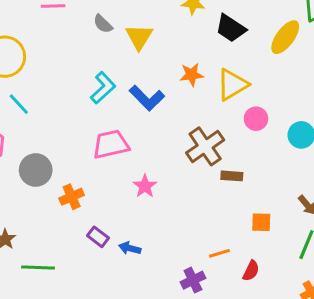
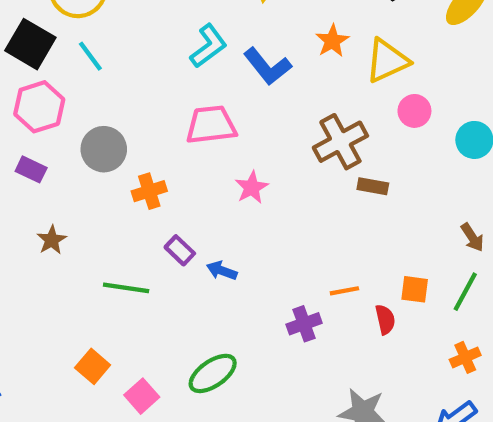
orange star: (192, 75) -> (332, 41), turned -30
orange square: (261, 222) -> (415, 289), moved
green line: (38, 267) -> (126, 288), moved
red semicircle: (251, 271) -> (385, 319), turned -45

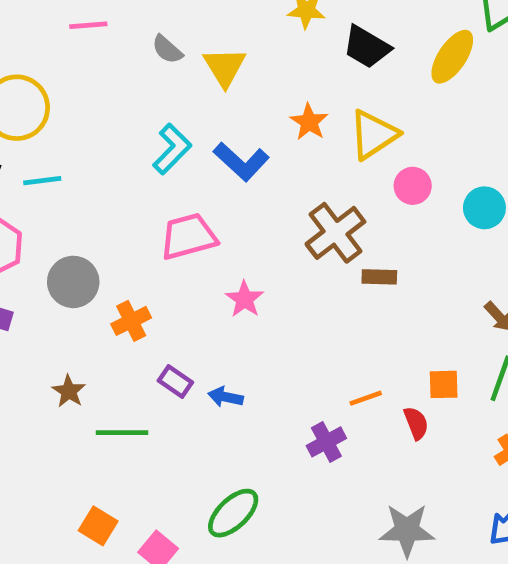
cyan line: (90, 56) -> (42, 181), turned -52
brown star: (52, 240) -> (69, 391), moved

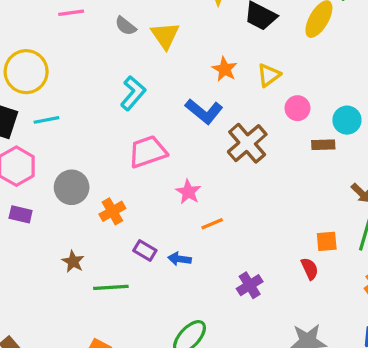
yellow triangle: (373, 135) -> (269, 75), size x0.7
blue L-shape: (241, 162) -> (204, 111), moved
brown rectangle: (379, 277) -> (323, 145), moved
orange line: (366, 398) -> (212, 224), moved

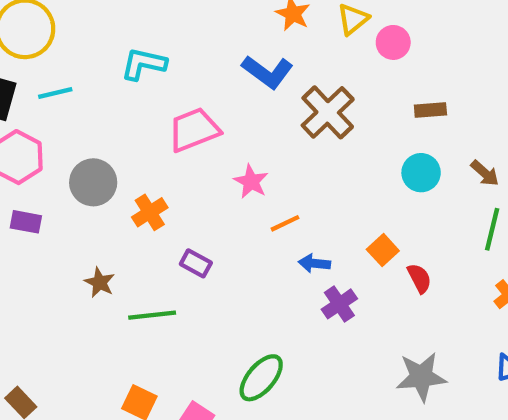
cyan L-shape: (133, 93) -> (144, 64), moved, turned -116
pink circle: (297, 108) -> (393, 42), moved
cyan circle: (347, 120) -> (421, 173), moved
orange square: (327, 241) -> (383, 250), moved, turned -35
blue arrow: (180, 259) -> (314, 263), moved

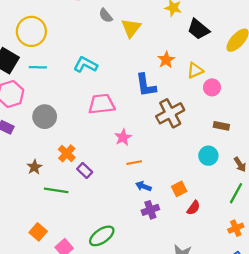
blue L-shape: (268, 72) -> (146, 85), turned 30
orange cross: (150, 212) -> (67, 153), moved, turned -30
red semicircle: (419, 278) -> (193, 208), turned 48

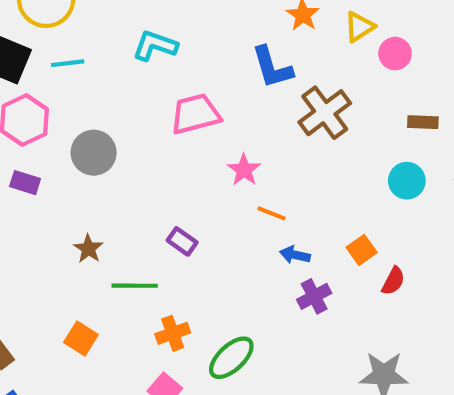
orange cross: (67, 153) -> (173, 333), moved, turned 36
orange line: (134, 163) -> (272, 213), turned 40
orange square: (38, 232) -> (81, 338), moved

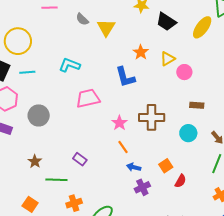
brown cross: (325, 113) -> (152, 117), moved, turned 35
pink star: (244, 170) -> (119, 123), moved
orange line: (272, 213) -> (123, 147), turned 32

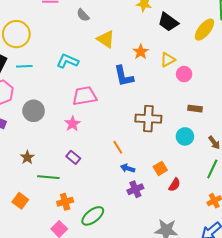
yellow triangle: (106, 28) -> (106, 39), moved, turned -30
pink star: (119, 123) -> (72, 124), moved

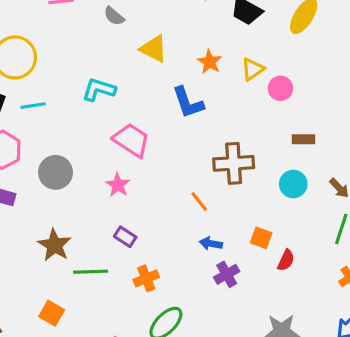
pink trapezoid: (85, 96) -> (131, 140), turned 50
orange line: (118, 147) -> (199, 201), moved
brown star: (27, 157) -> (54, 245), size x1.5
orange square: (160, 168) -> (261, 238), turned -32
orange cross: (65, 202) -> (146, 278), moved

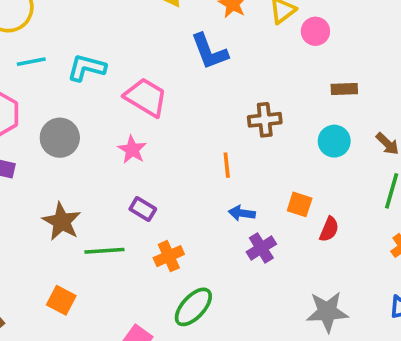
cyan L-shape: (99, 90) -> (87, 68), moved
brown cross: (234, 163) -> (265, 120), size x0.7
orange line: (199, 201) -> (227, 165), turned 35

